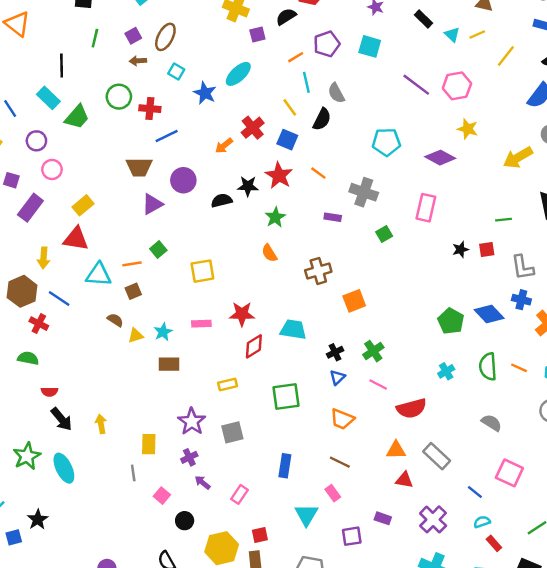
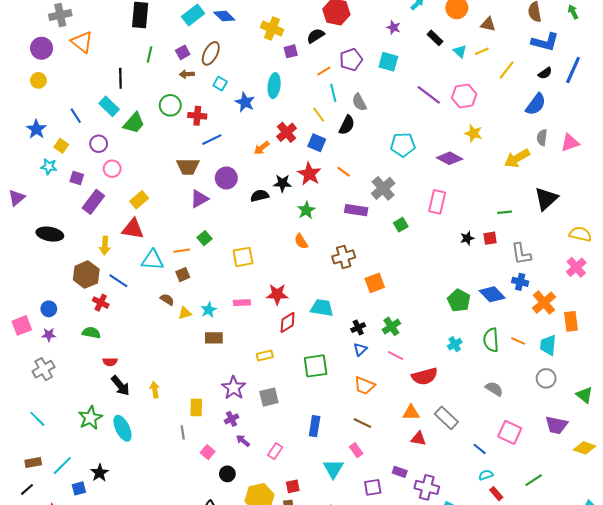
cyan ellipse: (238, 74) -> (274, 86), turned -40
gray cross: (364, 192) -> (383, 188), turned 30
purple rectangle: (333, 217) -> (356, 210), size x1.5
purple cross: (433, 519) -> (427, 487), moved, turned -30

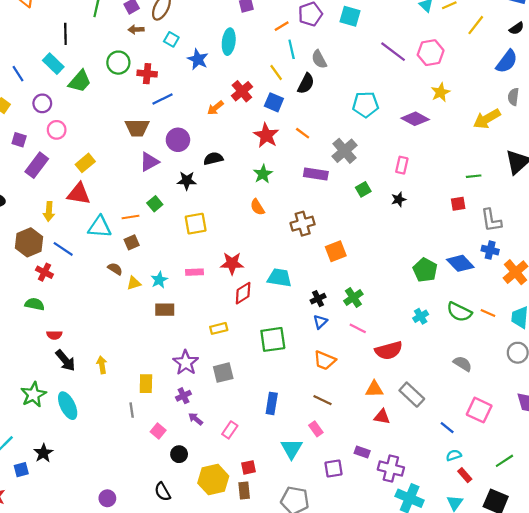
yellow star: (473, 133) -> (440, 92), turned 30
black star: (282, 183) -> (187, 181), moved
pink rectangle: (437, 202) -> (402, 165), size x0.7
black star: (467, 238) -> (399, 199), moved
green semicircle: (491, 340) -> (459, 312), turned -60

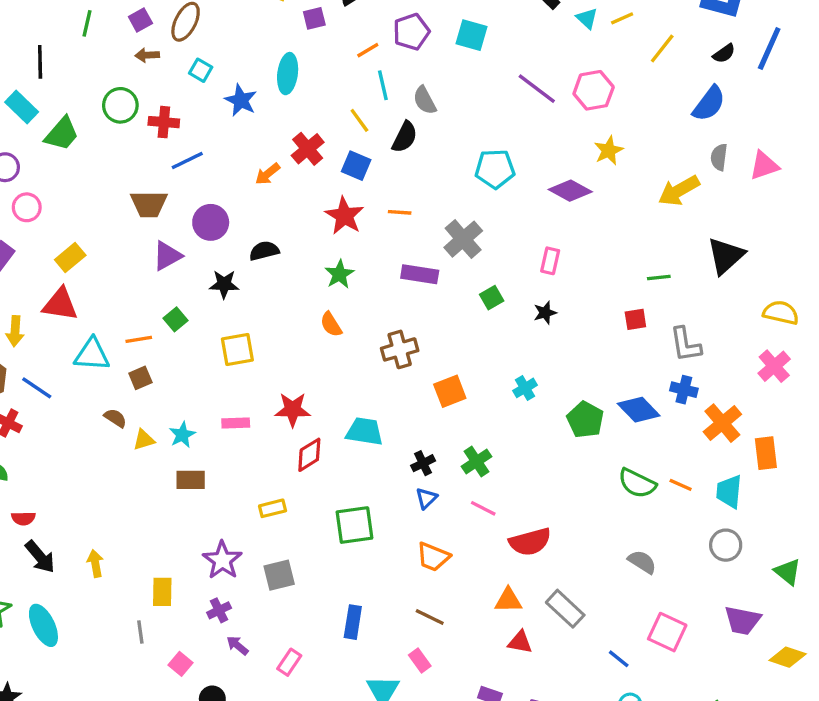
orange line: (303, 133) -> (400, 212), turned -32
cyan cross: (421, 316) -> (525, 388), moved

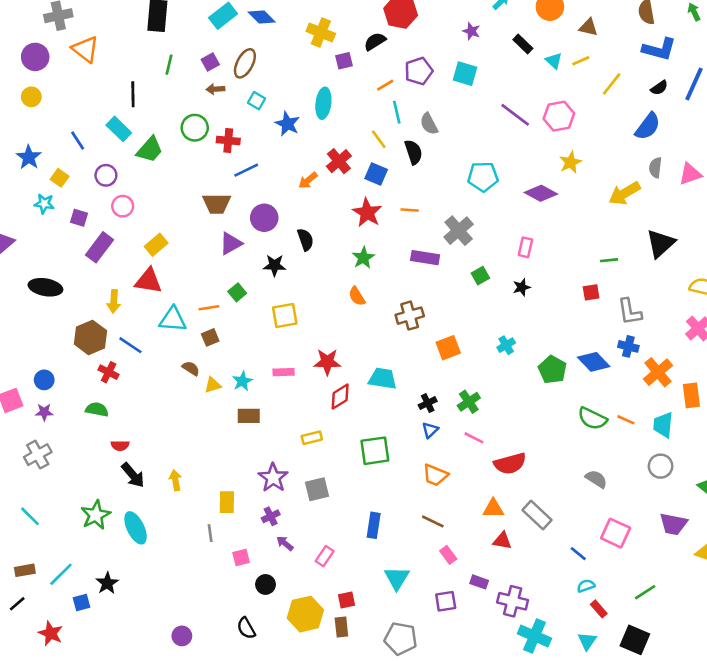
black semicircle: (405, 137) -> (413, 152), turned -45
black semicircle: (264, 251) -> (305, 240), turned 85
pink rectangle: (420, 660) -> (448, 555), moved
pink square: (181, 664) -> (241, 557), turned 36

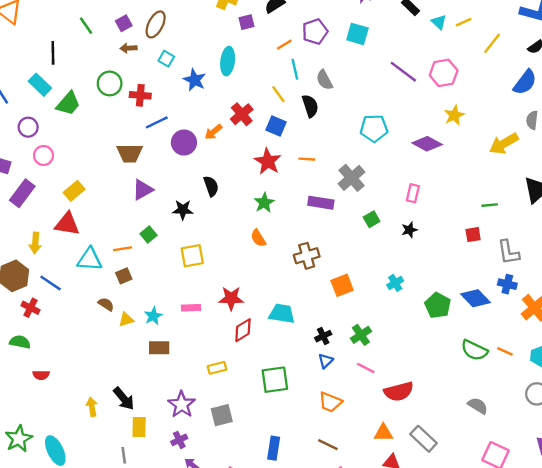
green line: (169, 65) -> (86, 26), turned -48
purple circle: (264, 218) -> (184, 142), moved
black arrow: (133, 475) -> (124, 399), moved

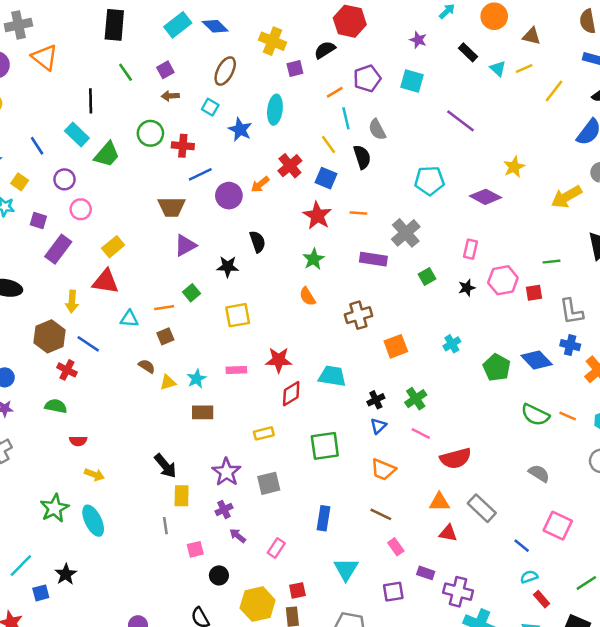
brown ellipse: (156, 24) -> (225, 71), moved
pink hexagon: (444, 73) -> (503, 280), moved
cyan triangle: (90, 259) -> (129, 319), size x0.7
yellow arrow: (92, 407) -> (94, 475), moved, turned 120

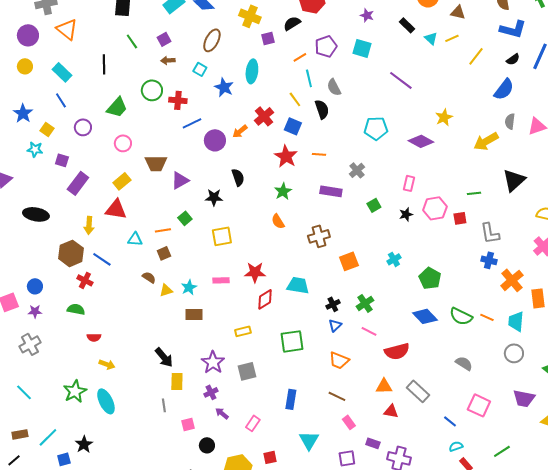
cyan rectangle: (77, 135) -> (62, 72), moved
brown trapezoid: (172, 207) -> (156, 163), moved
pink circle: (81, 209) -> (123, 143), moved
gray cross: (406, 233) -> (357, 170), size x0.7
blue diamond: (537, 360) -> (425, 316), moved

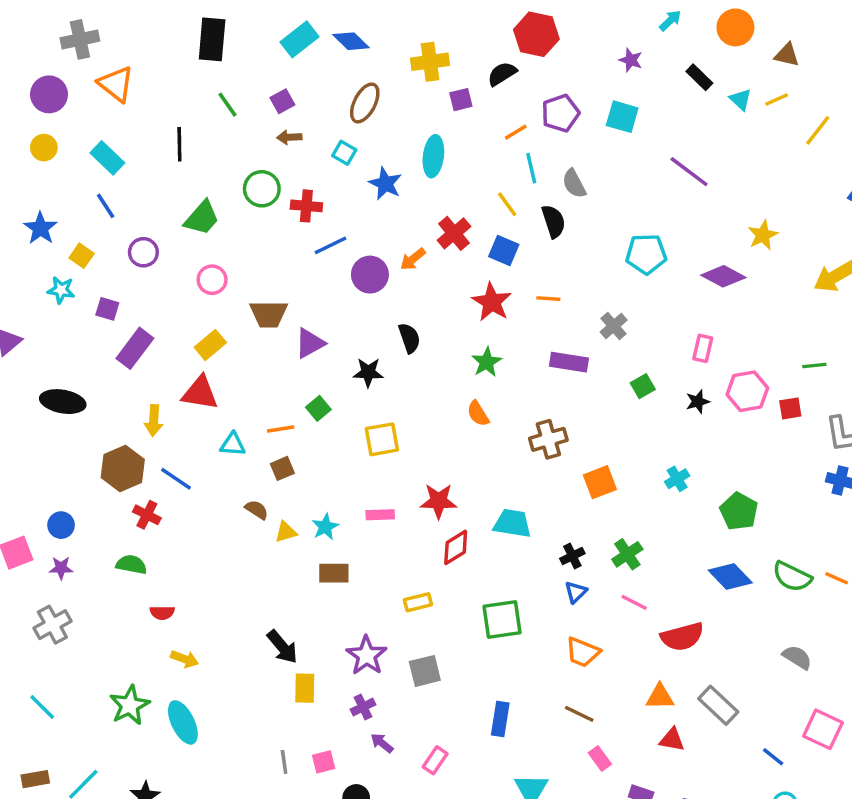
yellow cross: (250, 16) -> (430, 62), turned -30
gray line: (164, 405) -> (284, 762), moved

